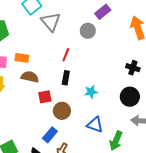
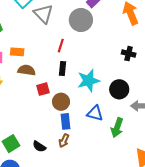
gray circle: (88, 31) -> (81, 20), size x1.5
cyan star: (91, 92) -> (88, 81), size x1.6
black circle: (130, 97) -> (119, 89), moved
blue rectangle: (50, 135) -> (65, 121), moved, turned -42

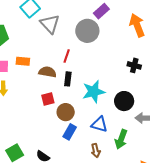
brown semicircle: (27, 70) -> (47, 72), moved
blue rectangle: (65, 121) -> (70, 132), turned 35
brown arrow: (64, 141) -> (96, 151), moved, turned -40

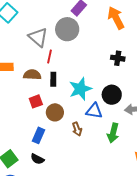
gray triangle: (50, 24) -> (38, 37), moved
blue triangle: (99, 124) -> (94, 111), moved
blue rectangle: (70, 132) -> (38, 135), moved
brown arrow: (96, 151) -> (77, 129), moved

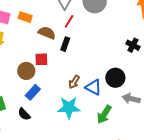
cyan star: (80, 89) -> (69, 107), moved
brown circle: (55, 112) -> (26, 71), moved
brown arrow: (77, 129) -> (74, 82), moved, turned 32

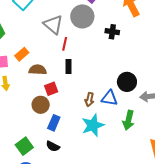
orange rectangle: (25, 17) -> (22, 54), turned -40
brown semicircle: (47, 33) -> (38, 70), moved
black cross: (133, 45) -> (112, 32), moved

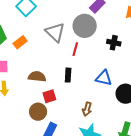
red line: (65, 44) -> (75, 49), moved
orange rectangle: (22, 54) -> (20, 42), moved
blue triangle: (109, 98) -> (104, 78), moved

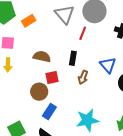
blue triangle: (104, 78) -> (108, 65), turned 30
brown arrow: (87, 109) -> (83, 77), moved

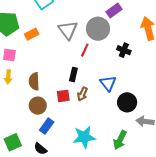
brown semicircle: (42, 57) -> (34, 81), moved, turned -108
red square: (52, 78) -> (63, 96), moved

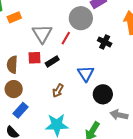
gray triangle: (68, 30) -> (42, 34), moved
black rectangle: (73, 74) -> (52, 61), turned 40
brown arrow: (82, 94) -> (58, 91), moved
red square: (63, 96) -> (34, 58), moved

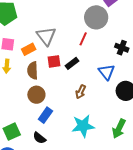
orange rectangle: (14, 17) -> (29, 49), moved
gray triangle: (42, 34) -> (46, 36), moved
black cross: (105, 42) -> (122, 48), moved

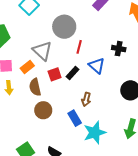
gray circle: (96, 17) -> (64, 27), moved
blue triangle: (107, 72) -> (97, 66), moved
blue rectangle: (45, 115) -> (75, 118), moved, turned -56

